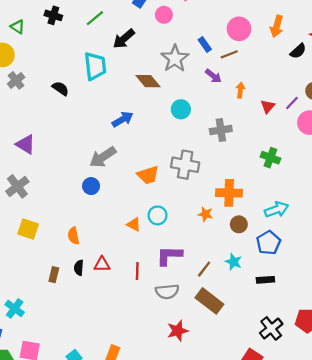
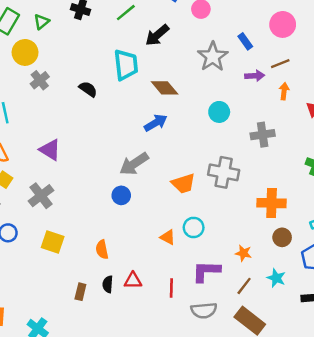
green triangle: (18, 27) -> (42, 22), turned 48
brown line: (229, 54) -> (280, 64), moved
purple arrow: (213, 76) -> (255, 76), turned -42
brown diamond: (148, 81) -> (165, 88), moved
orange star: (205, 214) -> (243, 253), moved

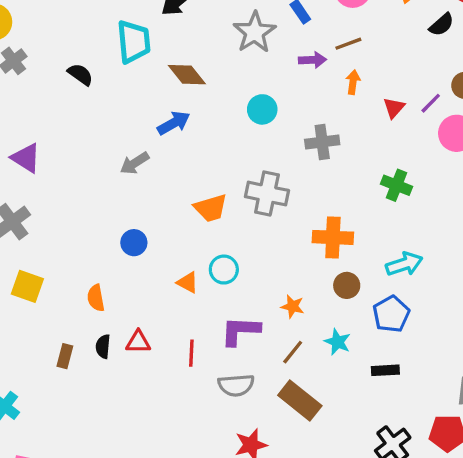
gray arrow: (134, 164) -> (135, 163), moved, size x0.7
blue circle: (121, 195) -> (134, 243), moved

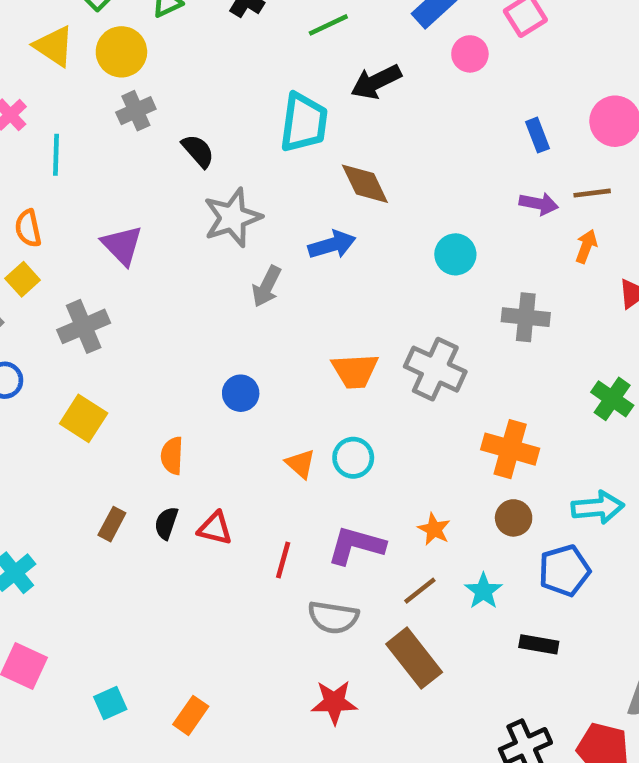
gray star: (255, 32) -> (232, 218), moved
black semicircle: (80, 74) -> (198, 151), moved
gray arrow: (135, 163) -> (267, 286), turned -44

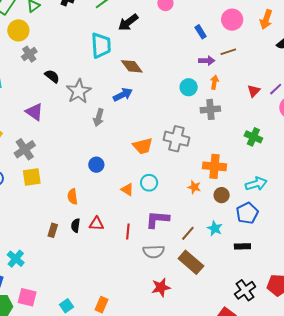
black semicircle: (198, 151) -> (52, 76), moved
orange arrow: (586, 246) -> (214, 82), moved
cyan circle: (455, 254) -> (189, 87), moved
yellow square: (84, 418) -> (32, 177), moved, turned -30
orange star: (434, 529) -> (194, 187), moved

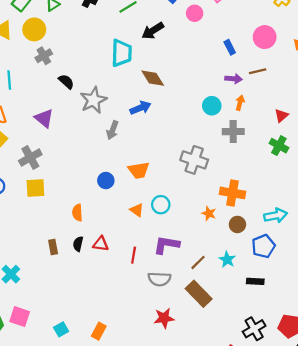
green cross: (253, 137) -> (279, 146), moved
orange trapezoid: (143, 146) -> (139, 170), moved
brown rectangle: (53, 230) -> (53, 247), turned -32

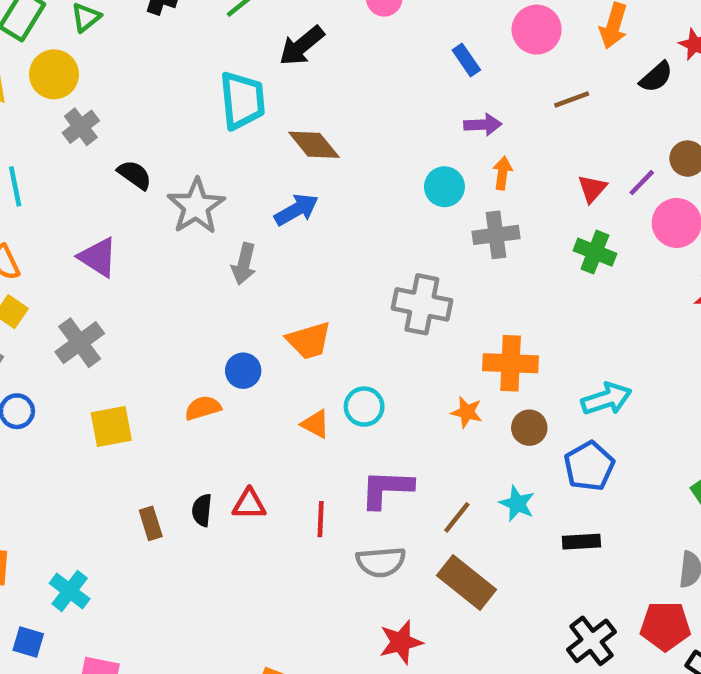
brown line: (258, 71) -> (572, 99), moved
yellow square: (35, 188) -> (111, 426), moved
orange semicircle: (77, 213) -> (203, 408), moved, turned 84

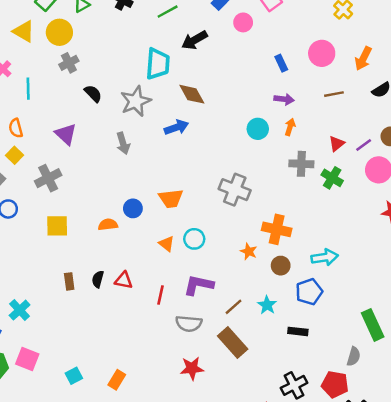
gray star: (196, 206) -> (136, 101), moved
gray cross: (496, 235) -> (301, 164), moved
gray arrow: (244, 264) -> (123, 143), moved, turned -40

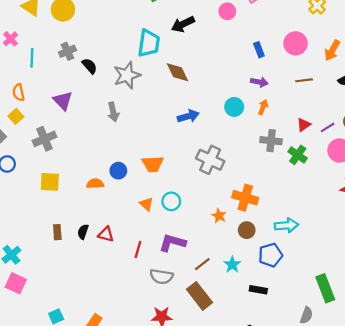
gray cross: (69, 63) -> (67, 51), moved
blue arrow: (176, 127) -> (188, 116), moved
pink square: (27, 359) -> (16, 283), moved

